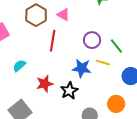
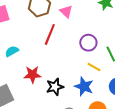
blue star: (82, 68) -> (84, 86), moved

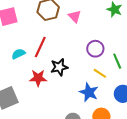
red line: (50, 34) -> (40, 47), moved
black star: (55, 87) -> (59, 67), moved

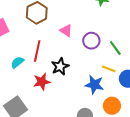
pink triangle: (75, 16) -> (66, 31), moved
yellow line: (100, 73) -> (109, 69), moved

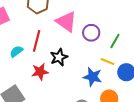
pink triangle: (66, 31) -> (66, 22), size x1.6
green line: (115, 48) -> (115, 41), turned 63

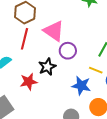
purple circle: (91, 33) -> (68, 51), moved
red line: (37, 41) -> (24, 39), moved

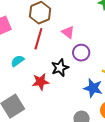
pink triangle: (54, 31) -> (68, 32), size x0.6

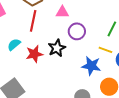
pink triangle: (68, 32) -> (62, 12), turned -32
red star: (41, 82) -> (34, 54), moved

